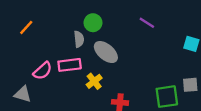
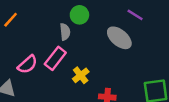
gray ellipse: (106, 52) -> (119, 38), moved
pink rectangle: (70, 65) -> (55, 58), turned -45

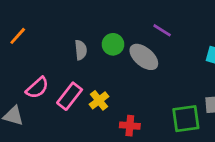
green circle: (79, 15) -> (113, 44), moved
pink rectangle: (55, 58) -> (70, 96), moved

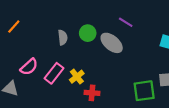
red cross: (130, 126) -> (92, 93), moved

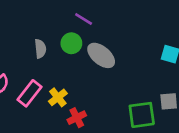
purple line: (126, 22) -> (84, 19), moved
red cross: (92, 93) -> (77, 118), turned -32

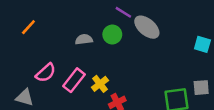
gray semicircle: (40, 49) -> (84, 39), turned -91
gray ellipse: (101, 55) -> (147, 27), moved

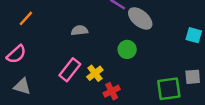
green circle: (112, 35) -> (127, 49), moved
pink semicircle: (46, 73) -> (16, 54), moved

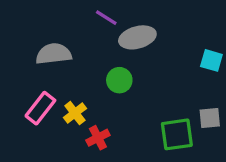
gray ellipse: (140, 18) -> (137, 37), turned -55
gray semicircle: (79, 30) -> (54, 54), size x1.5

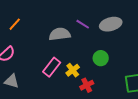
purple line: (106, 18) -> (83, 24), moved
green circle: (119, 80) -> (101, 58), moved

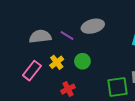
purple line: (83, 24) -> (67, 35), moved
yellow cross: (73, 70) -> (57, 62), moved

